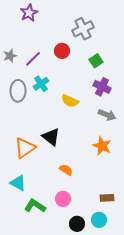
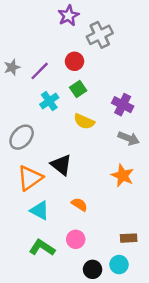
purple star: (29, 13) -> (68, 16), moved
green square: (96, 61) -> (78, 89), moved
gray ellipse: (18, 91) -> (22, 137), moved, turned 40
cyan triangle: (18, 183) -> (40, 210), moved

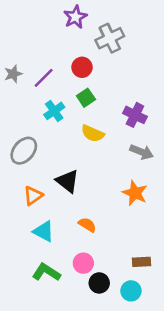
orange triangle: (30, 178) -> (33, 196), size x0.7
black circle: (93, 269) -> (99, 283), moved

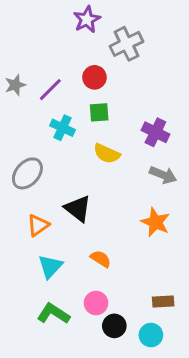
green square: (86, 98) -> (99, 112), turned 30
cyan cross: (54, 111) -> (62, 128), turned -30
cyan triangle: (44, 231) -> (50, 266), turned 45

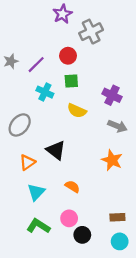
cyan circle: (151, 335) -> (120, 241), moved

